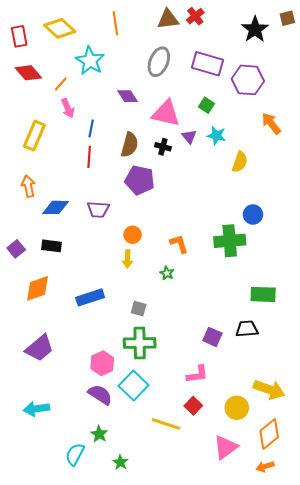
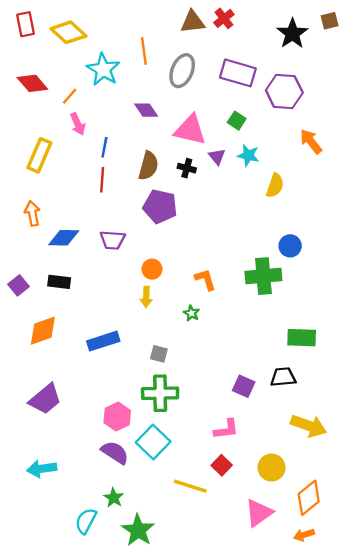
orange line: (115, 23) -> (144, 51), moved
red rectangle: (19, 36) -> (25, 24), moved
yellow arrow: (269, 390) -> (309, 426), moved
green star: (120, 462) -> (138, 530), size x1.8

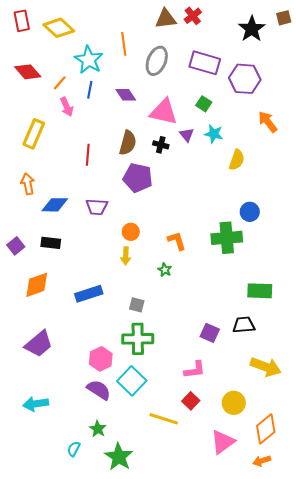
blue line: (104, 147) -> (90, 90), moved
cyan semicircle: (86, 521) -> (74, 449), size x0.7

